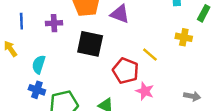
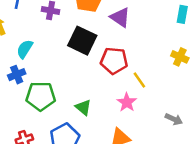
yellow line: (150, 55) -> (139, 80), moved
red pentagon: (126, 71) -> (114, 61), moved, turned -30
blue cross: (37, 90) -> (17, 75), turned 35

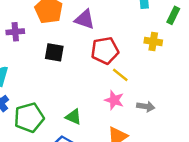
black square: (82, 41) -> (54, 52), size x0.7
red pentagon: (114, 61) -> (105, 51), moved
gray arrow: (174, 119) -> (146, 106), moved

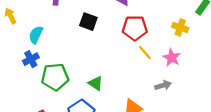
pink star: (114, 100) -> (172, 58), moved
gray arrow: (146, 106) -> (163, 85), turned -35

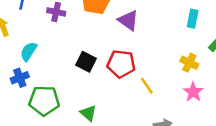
black square: (88, 22) -> (86, 62), moved
red pentagon: (135, 28) -> (121, 64), moved
pink star: (172, 58) -> (193, 92), moved

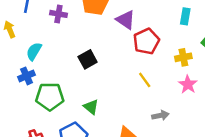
black square: (86, 62) -> (88, 59), turned 36
yellow cross: (189, 63) -> (183, 57), turned -35
red pentagon: (121, 64) -> (146, 41), moved, turned -30

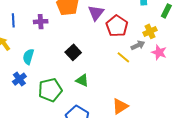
purple triangle: (126, 20) -> (96, 13), turned 48
blue cross: (26, 76) -> (19, 79), moved
green triangle: (91, 107) -> (82, 80), moved
gray arrow: (160, 115) -> (138, 45), moved

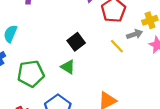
black square: (73, 52) -> (76, 42), moved

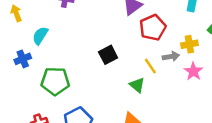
green triangle: (68, 67) -> (137, 85), moved

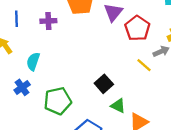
black square: (108, 55) -> (104, 84), moved
green triangle: (137, 85) -> (118, 106), moved

